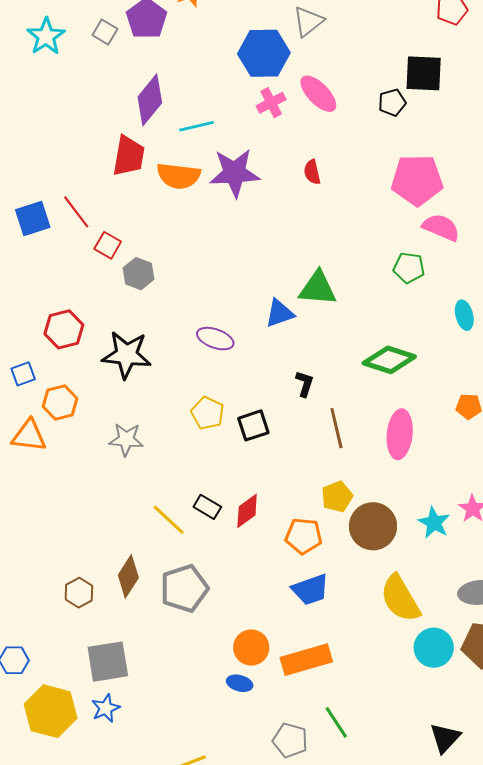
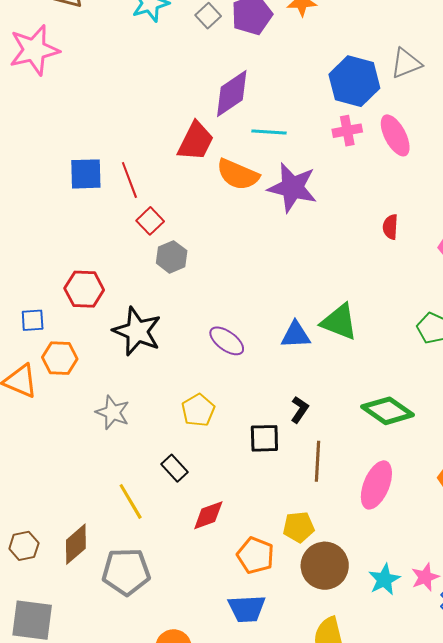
red semicircle: (312, 172) -> (390, 227), moved
black square: (253, 425) -> (264, 438), moved
black rectangle: (207, 507) -> (174, 468), moved

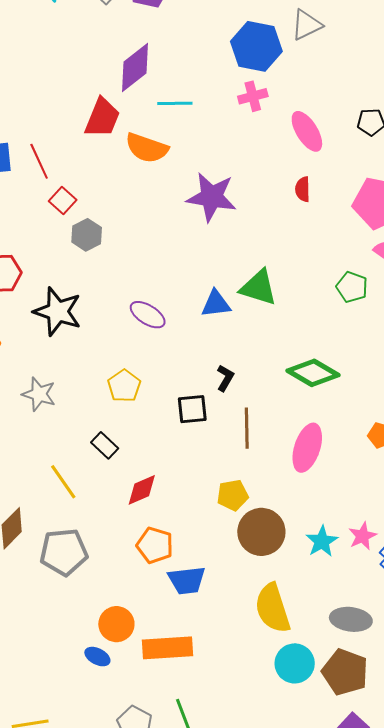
pink ellipse: (395, 135) -> (307, 131), moved
purple star: (292, 188) -> (212, 197), moved
orange pentagon: (255, 555) -> (155, 545), moved

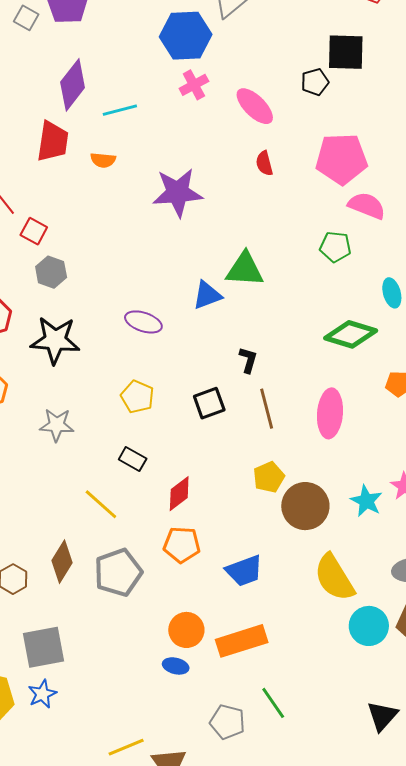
orange semicircle: (147, 148) -> (103, 160), size x0.6
gray hexagon: (87, 235) -> (51, 272), moved
green diamond: (313, 373) -> (351, 334), moved
black L-shape: (225, 378) -> (248, 360), moved
orange pentagon: (155, 545) -> (182, 545), moved

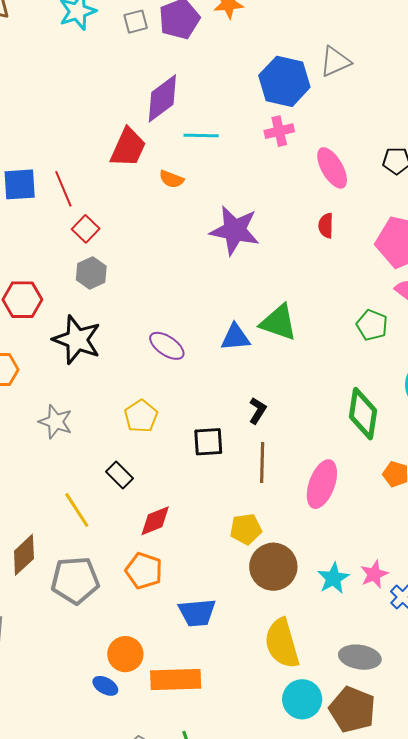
gray square: (26, 18) -> (136, 22), turned 30
green diamond: (351, 334) -> (363, 414), turned 66

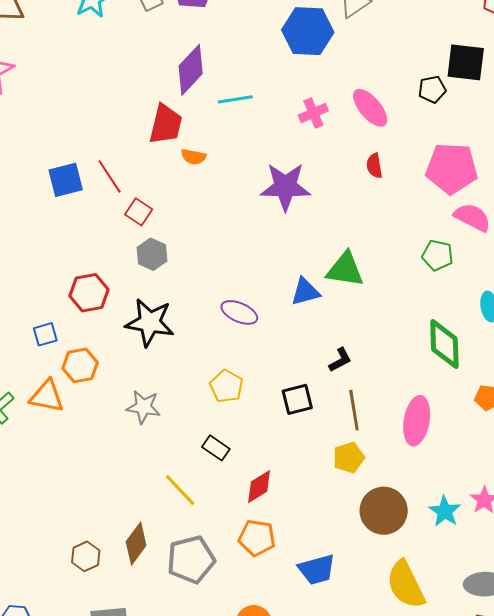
pink cross: (279, 131) -> (313, 113), moved
orange semicircle: (171, 179) -> (194, 157), moved
black L-shape: (258, 411) -> (340, 360), turned 40
yellow pentagon: (246, 529) -> (349, 458), moved

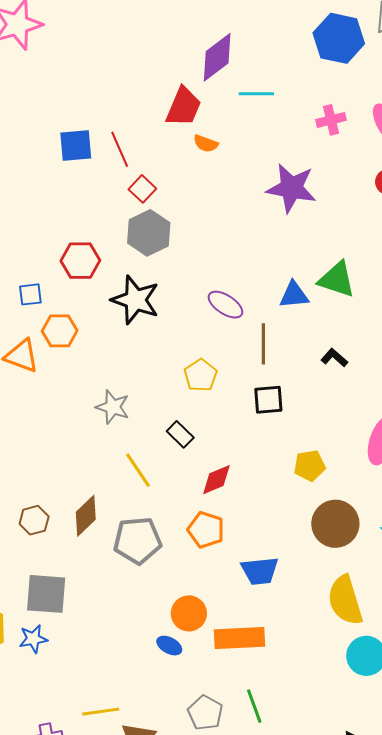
gray hexagon: (152, 254) -> (149, 233), size x1.4
black L-shape: (340, 360) -> (334, 358), moved, turned -120
gray star: (143, 407) -> (113, 407), moved
brown line: (354, 410) -> (263, 344), moved

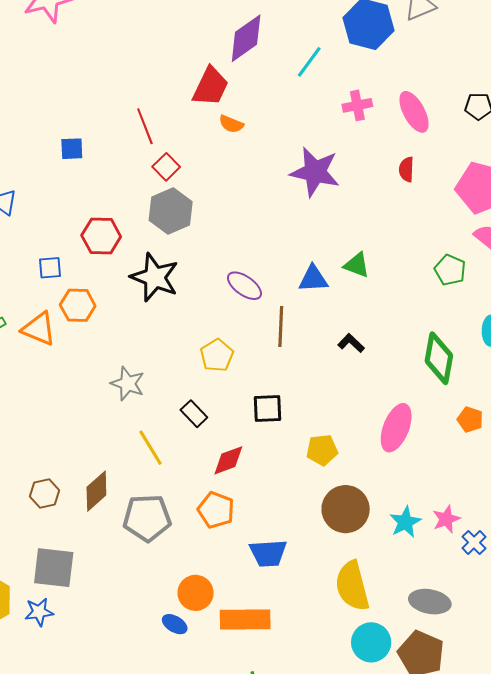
cyan line: (256, 94) -> (309, 62), moved, turned -56
blue square: (76, 145) -> (72, 149), moved, size x0.7
green triangle: (337, 279) -> (357, 265), size x0.7
black square: (268, 400) -> (268, 408), moved

